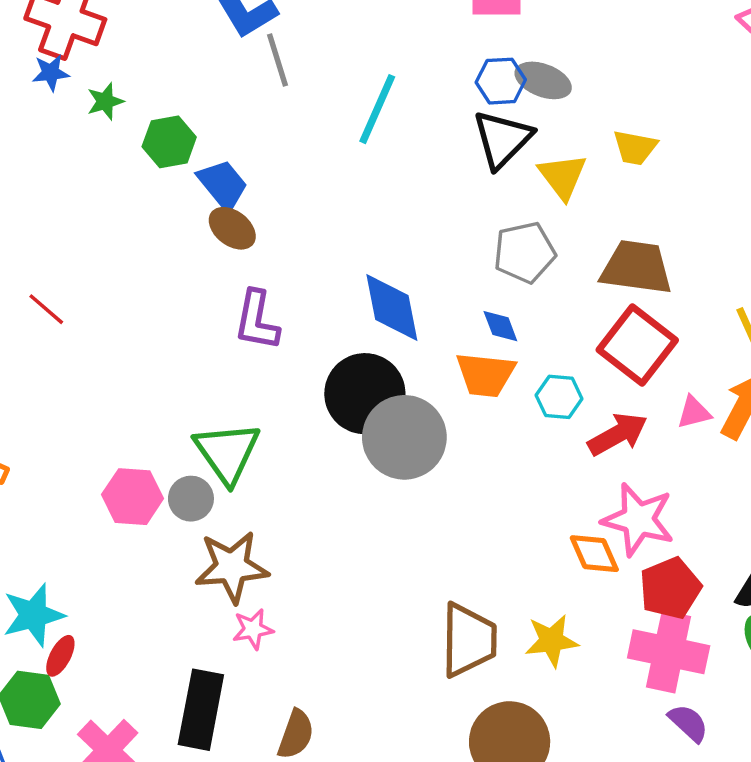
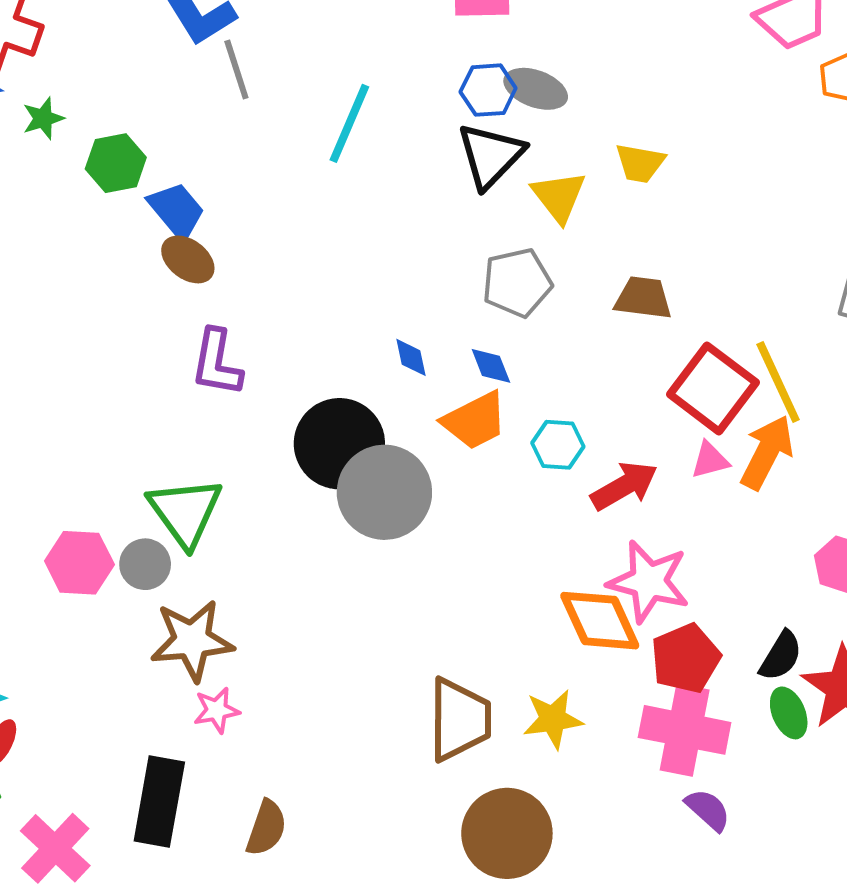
brown trapezoid: (636, 267) -> (643, 298), size x0.7
blue diamond: (392, 308) -> (411, 357), moved, size x0.5
red square: (637, 345) -> (713, 388), moved
orange trapezoid: (486, 375) -> (475, 421), turned -32
orange diamond: (594, 554) -> (600, 621), size x1.4

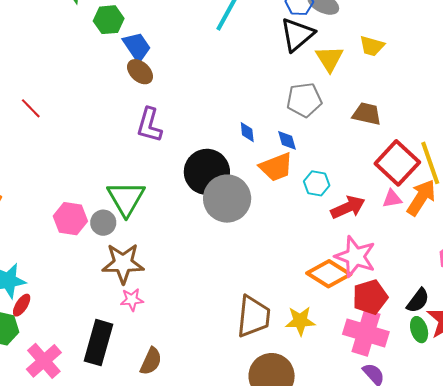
orange diamond: (600, 621) -> (329, 274), turned -39

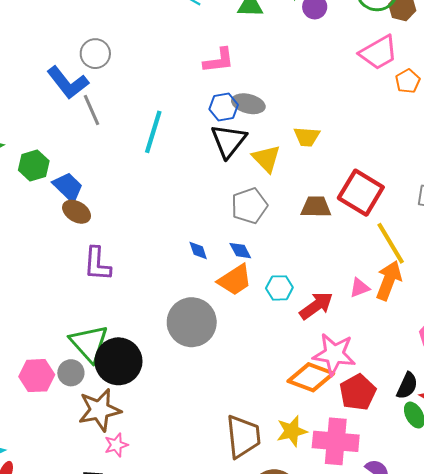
red square: (397, 163) -> (361, 193), moved
black circle: (207, 172) -> (118, 361), moved
pink cross: (366, 333) -> (336, 441), moved

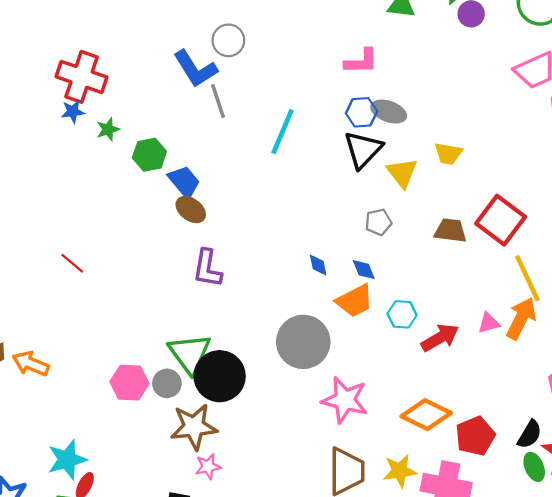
gray pentagon: (249, 206) -> (378, 222), size x0.7
pink star: (334, 354) -> (345, 400), moved

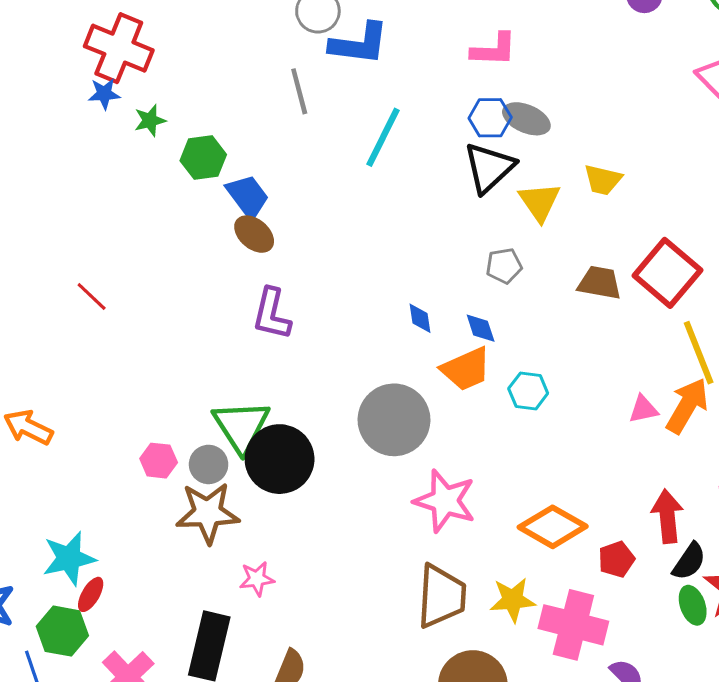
blue L-shape: (195, 69) -> (359, 44), moved, turned -54
red arrow: (440, 338) -> (667, 516), moved, turned -69
pink hexagon: (130, 383) -> (159, 461), size x0.7
brown star: (194, 427) -> (208, 513), moved
red pentagon: (475, 436) -> (616, 559), size x0.7

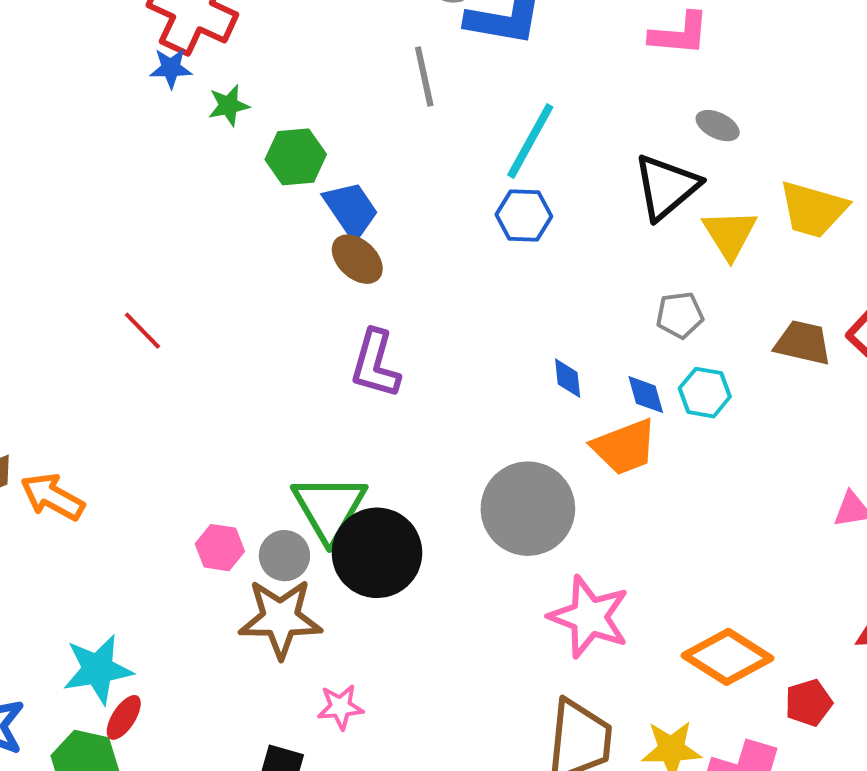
blue hexagon: (490, 118) -> (524, 216), moved
gray ellipse: (526, 119) -> (718, 126), size x0.7
yellow trapezoid: (603, 180) -> (813, 209), size x1.4
cyan hexagon: (528, 391) -> (705, 393), moved

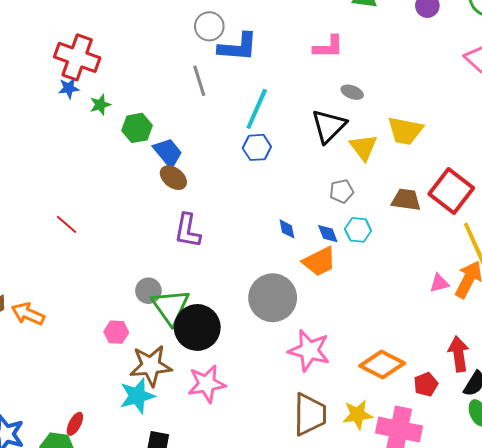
gray circle: (284, 556) -> (148, 291), moved
cyan star: (98, 669) -> (137, 396), moved
pink star: (340, 707) -> (207, 384), moved, size x1.6

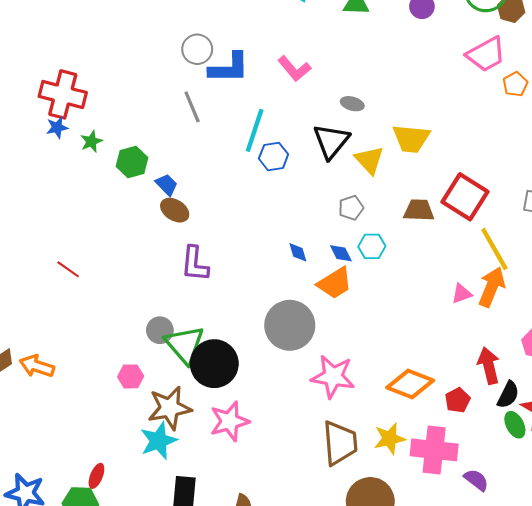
pink L-shape: (328, 47) -> (294, 69), moved, turned 56
blue hexagon: (257, 147) -> (274, 156), moved
blue trapezoid: (168, 153) -> (166, 185), size x0.7

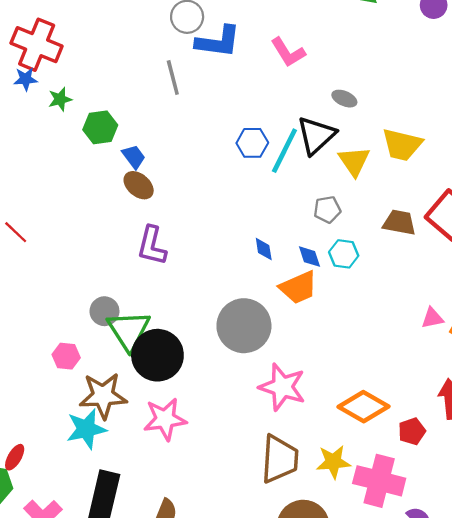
cyan line: (255, 130) -> (284, 151), moved

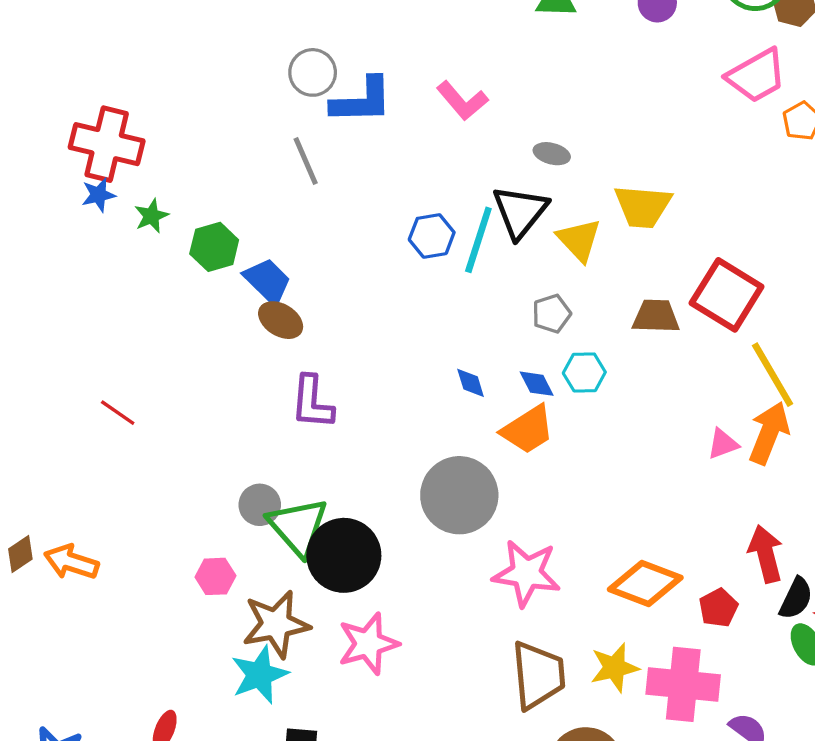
blue trapezoid: (134, 157) -> (268, 281), size x1.4

